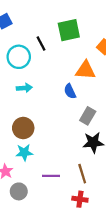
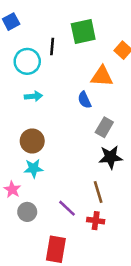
black line: (41, 43) -> (52, 46), turned 32
purple line: (51, 176) -> (67, 208), moved, turned 42

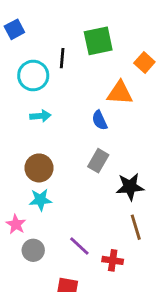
gray rectangle: (104, 127) -> (98, 161), moved
brown line: (98, 192) -> (136, 227), moved

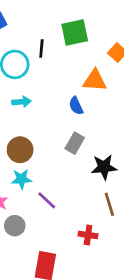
purple line: (79, 246) -> (47, 200), moved

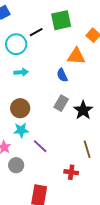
black line: (41, 48) -> (36, 32), turned 56
black star: (104, 167) -> (83, 110), moved, turned -30

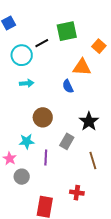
gray rectangle: (61, 103) -> (67, 141), moved
brown circle: (20, 108) -> (43, 117), moved
purple line: (40, 146) -> (46, 158), turned 49
red cross: (71, 172) -> (77, 193), moved

